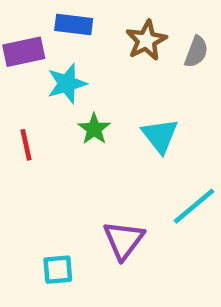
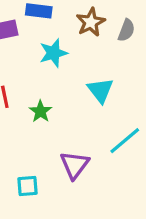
cyan star: (67, 83) -> (53, 53), moved
green star: (94, 129) -> (40, 111), moved

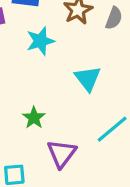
green star: (40, 111) -> (34, 118), moved

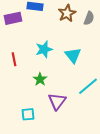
cyan star: (40, 41) -> (44, 49), moved

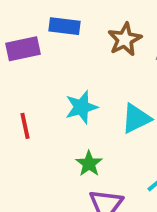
cyan triangle: (73, 55) -> (136, 118), turned 42
green star: (40, 79) -> (89, 164), moved

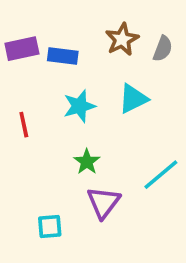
blue rectangle: (64, 26) -> (63, 56), moved
cyan triangle: (136, 118) -> (133, 99), moved

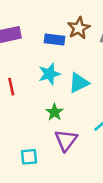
blue rectangle: (63, 56) -> (55, 40), moved
cyan triangle: (133, 99) -> (79, 83), moved

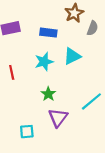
brown star: (79, 28) -> (74, 13), moved
cyan triangle: (79, 83) -> (72, 56), moved

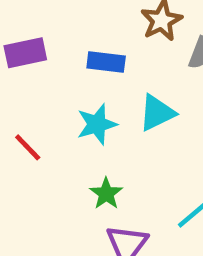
red line: (12, 72) -> (28, 147), turned -32

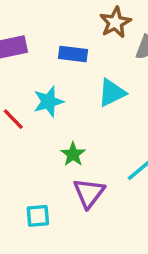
cyan star: (97, 124) -> (48, 102), moved

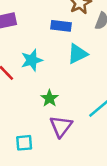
blue rectangle: (73, 54) -> (61, 26), moved

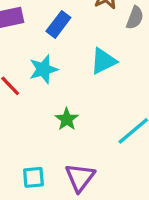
blue rectangle: (61, 26) -> (58, 24), moved, turned -60
purple triangle: (61, 126) -> (80, 177), moved

